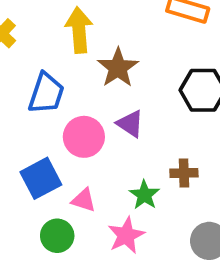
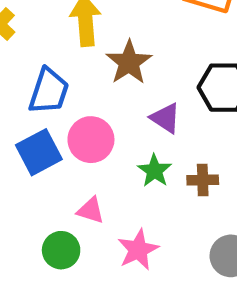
purple triangle: (130, 124) -> (165, 118), moved
blue square: (41, 178) -> (39, 152), moved
green star: (144, 195) -> (155, 171), moved

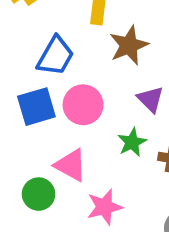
pink triangle: (91, 210) -> (71, 165), size x1.4

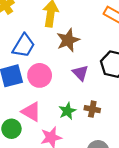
green star: (132, 142) -> (67, 111), moved

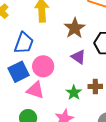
brown star: (68, 40) -> (75, 28), moved
pink triangle: (31, 112) -> (35, 90), moved

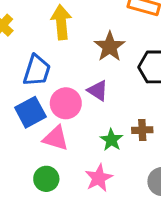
purple triangle: (78, 57) -> (98, 90), moved

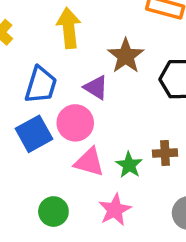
purple triangle: (98, 90) -> (96, 87), moved
pink triangle: (56, 138) -> (89, 162), moved

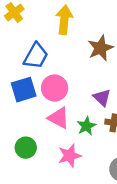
purple triangle: (96, 87) -> (102, 97), moved

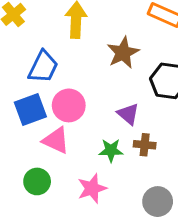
pink triangle: (59, 118) -> (56, 140), moved
green star: (86, 126) -> (111, 150), turned 30

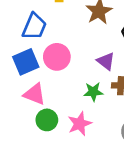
pink triangle: (56, 140) -> (35, 94), moved
green circle: (37, 181) -> (47, 120), moved

